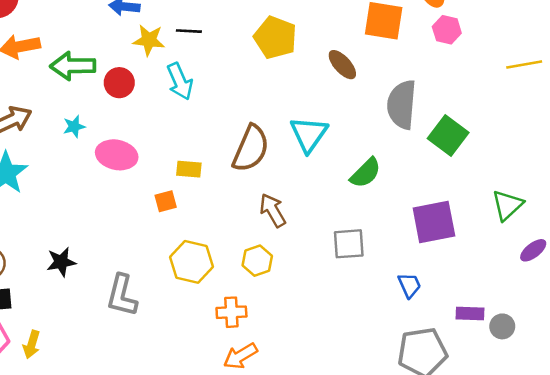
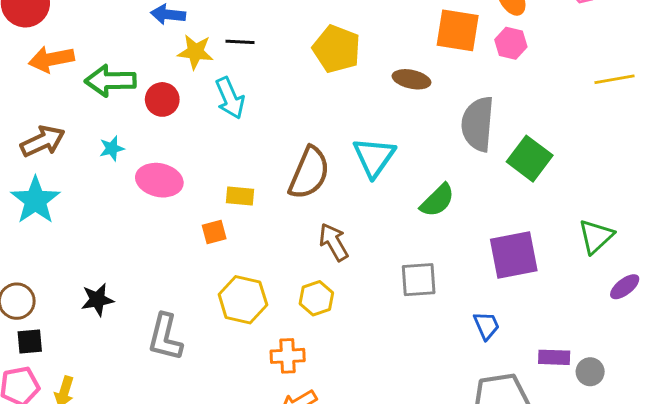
pink hexagon: (447, 30) -> (511, 43), moved
brown ellipse: (342, 65) -> (411, 79), turned -36

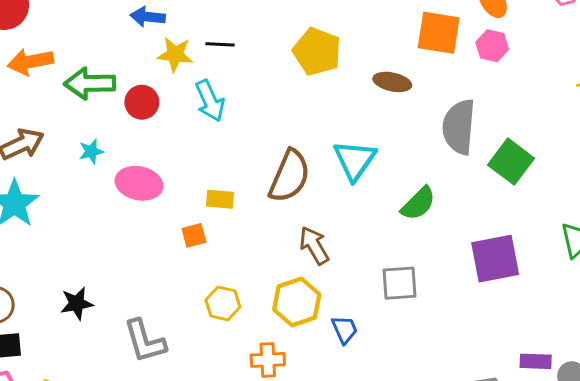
yellow hexagon: (316, 298) -> (297, 302), size x1.4
yellow hexagon: (243, 300) -> (223, 303), size x0.7
blue trapezoid: (486, 326) -> (345, 329), moved
gray L-shape: (165, 337) -> (145, 341), turned -30

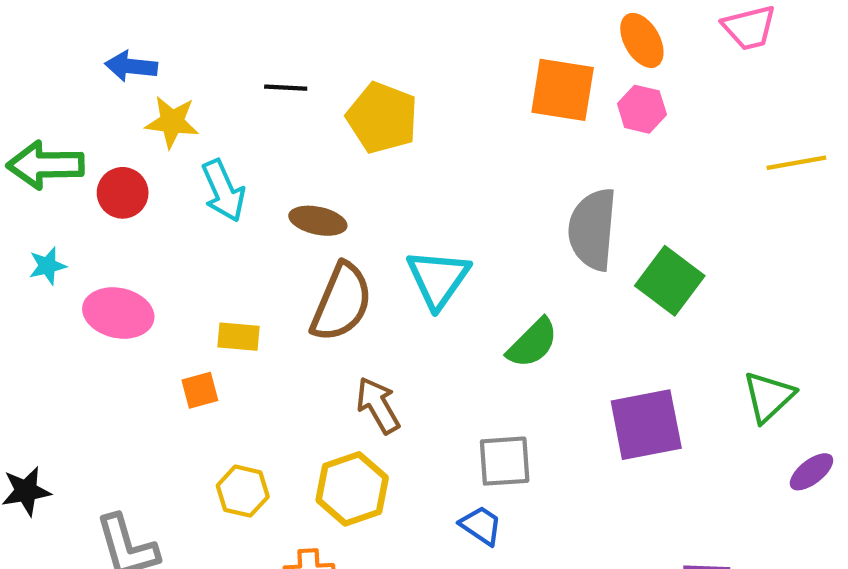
black line: (220, 44) -> (286, 88), moved
brown ellipse: (392, 82) -> (318, 221), moved
blue trapezoid: (345, 329) -> (481, 525), moved, turned -32

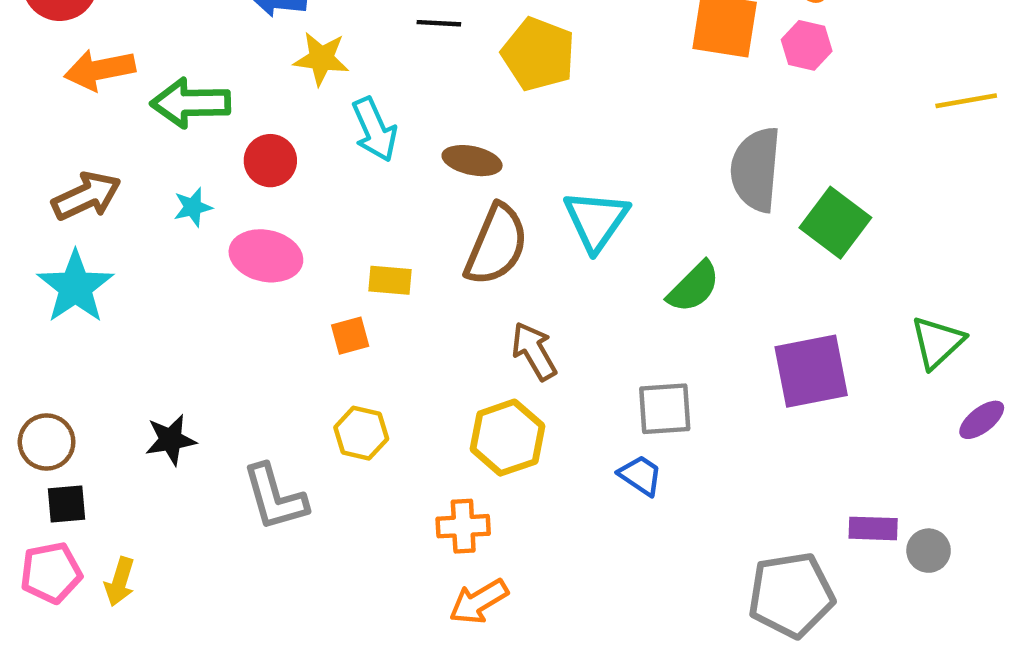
red circle: (123, 193) -> (270, 161), moved
yellow hexagon: (243, 491) -> (361, 433), moved

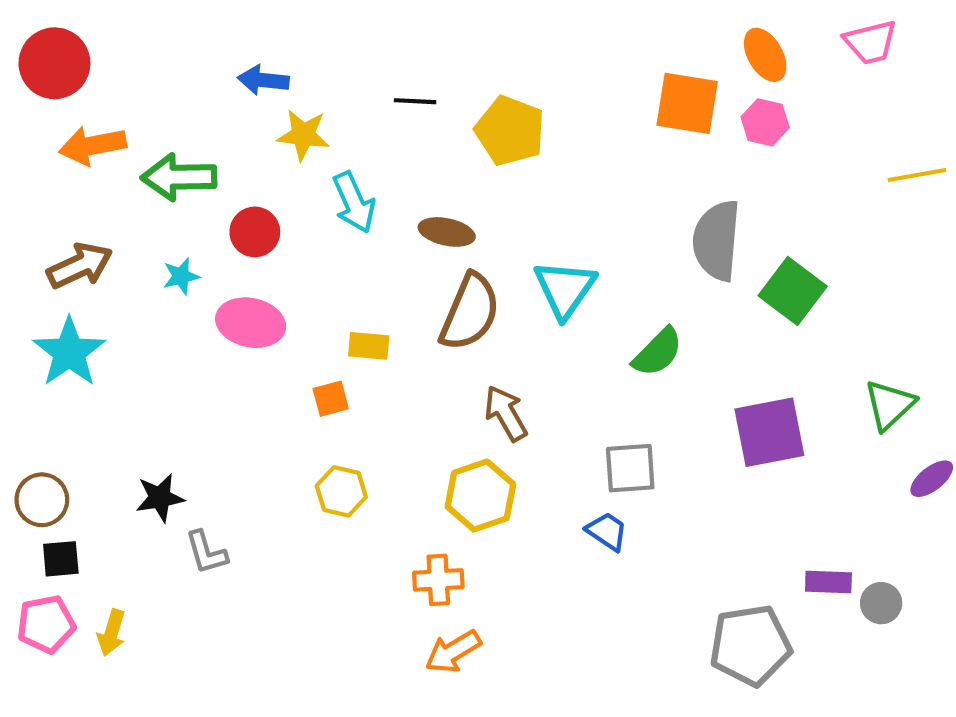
gray L-shape: (275, 497) -> (206, 552), moved, size x0.7

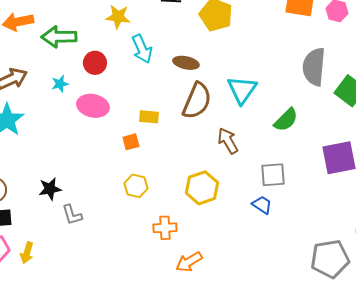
brown arrow: (506, 413) -> (228, 141), moved
orange cross: (438, 580) -> (165, 228), moved

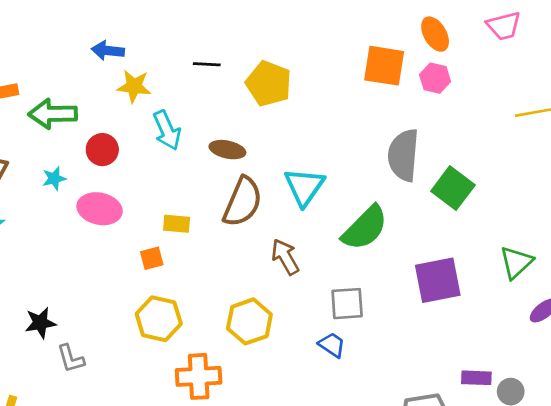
green semicircle: (286, 120) -> (365, 228), size x1.4
yellow hexagon: (136, 186) -> (159, 319), size x1.4
orange cross: (165, 228) -> (199, 376), size x1.4

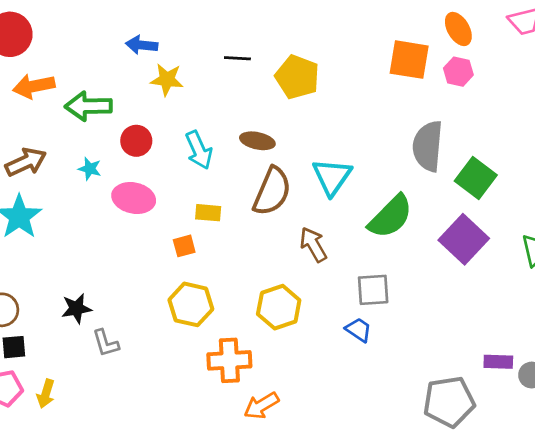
cyan arrow: (167, 130) -> (199, 150), moved
cyan star: (54, 178) -> (90, 169), turned 30
purple square: (438, 280) -> (464, 239), moved, turned -36

